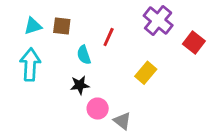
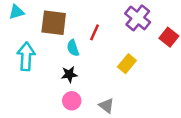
cyan triangle: (33, 26) -> (16, 12), moved
brown square: (62, 26) -> (54, 23), size x1.6
pink circle: (98, 109) -> (72, 101), moved

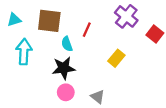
cyan triangle: (16, 12) -> (14, 20), moved
black star: (69, 74) -> (64, 68), size x1.5

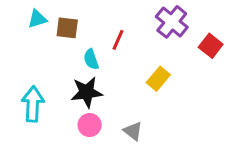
cyan triangle: (14, 20) -> (37, 19), moved
brown square: (49, 21) -> (67, 28), size x0.7
cyan arrow: (24, 52) -> (33, 104), moved

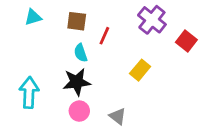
brown square: (67, 28) -> (77, 21), moved

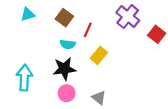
brown square: (77, 21) -> (64, 18), turned 30
cyan semicircle: (81, 53) -> (68, 44), turned -64
yellow rectangle: (140, 70) -> (99, 55), moved

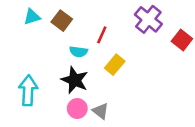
brown square: (64, 18) -> (62, 21), moved
black star: (64, 69) -> (75, 80), turned 30
gray triangle: (99, 98) -> (101, 111), moved

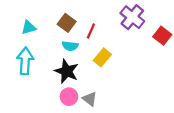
cyan triangle: (32, 17) -> (29, 27), moved
brown square: (62, 21) -> (67, 23), moved
cyan arrow: (28, 90) -> (25, 61), moved

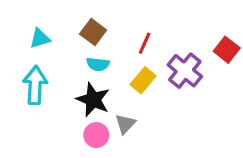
purple cross: (132, 17) -> (185, 71), moved
red line: (91, 31) -> (145, 43), moved
gray triangle: (90, 99) -> (125, 124), moved, turned 35

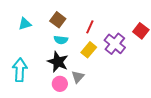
cyan arrow: (35, 85) -> (20, 70), moved

